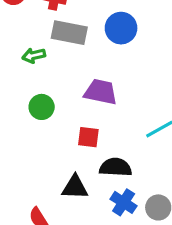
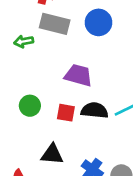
green circle: (42, 107) -> (30, 106), moved
black semicircle: (115, 167) -> (95, 110), moved

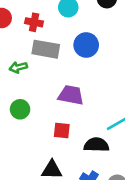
green circle: (30, 106) -> (20, 109), moved
black semicircle: (95, 110) -> (96, 145), moved

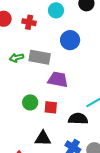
gray rectangle: (46, 49) -> (40, 57), moved
green circle: (20, 109) -> (30, 102), moved

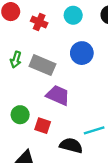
green arrow: (17, 58) -> (16, 60), turned -72

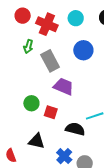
red cross: (39, 22) -> (47, 24), size x1.5
green arrow: (16, 60) -> (28, 46), moved
gray rectangle: (42, 65) -> (50, 61), turned 40

